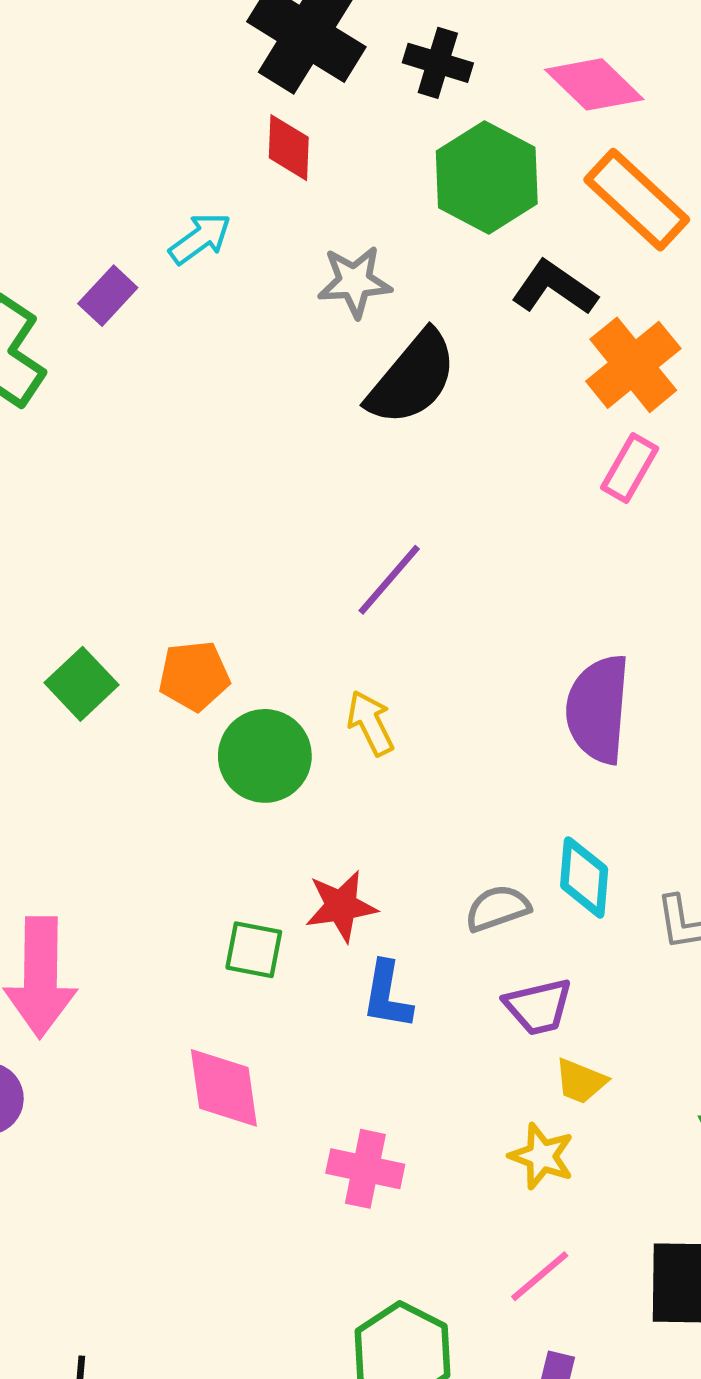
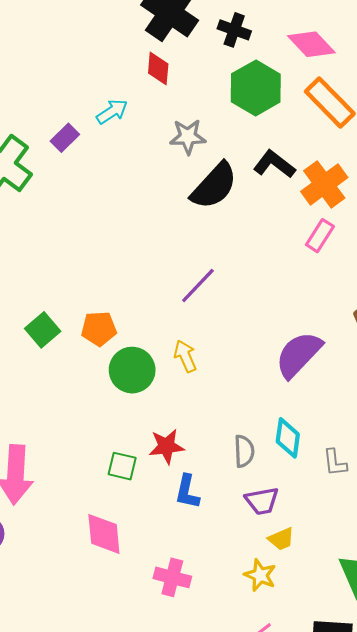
black L-shape: (554, 288) -> (274, 164), moved
purple semicircle: (598, 709) -> (299, 355), turned 36
gray semicircle: (498, 908) -> (244, 451), turned 104
yellow trapezoid: (581, 1081) -> (281, 539), turned -48

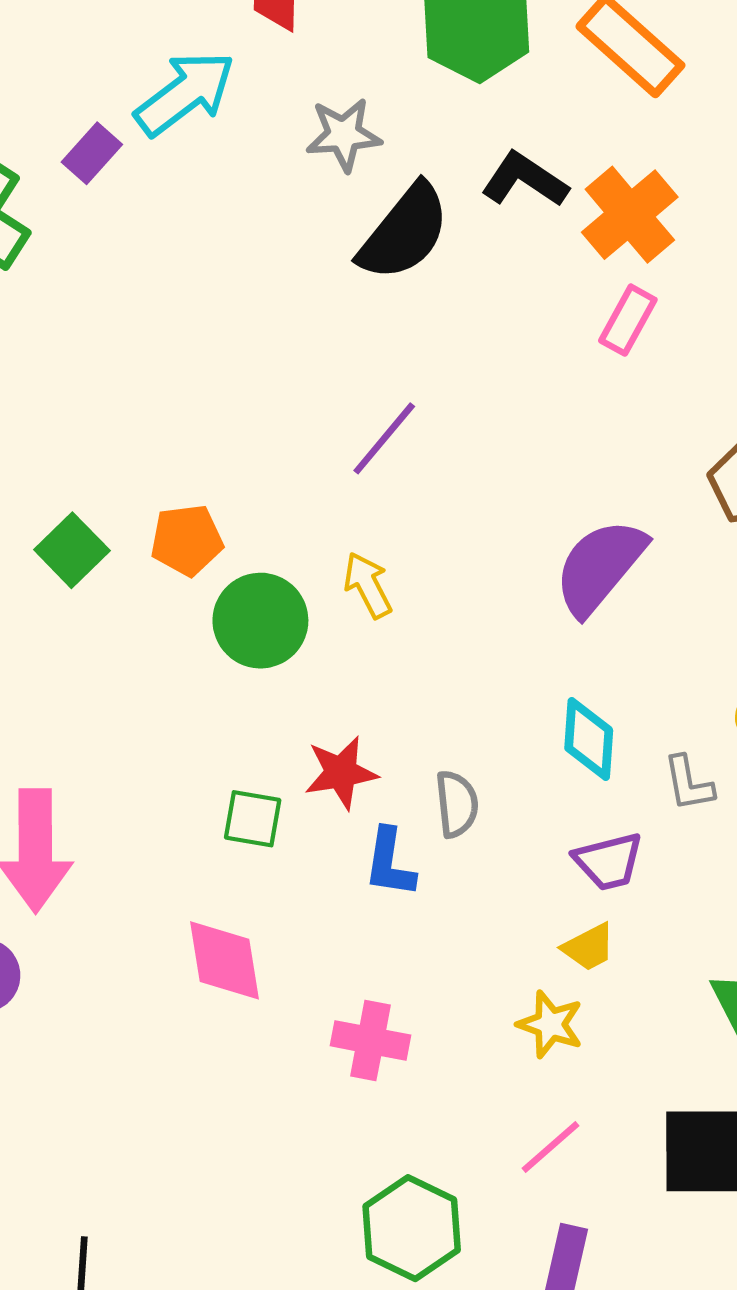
cyan arrow: (112, 112) -> (185, 93), size x1.6
gray semicircle: (244, 451) -> (457, 804), moved
purple trapezoid: (262, 501) -> (609, 861), moved

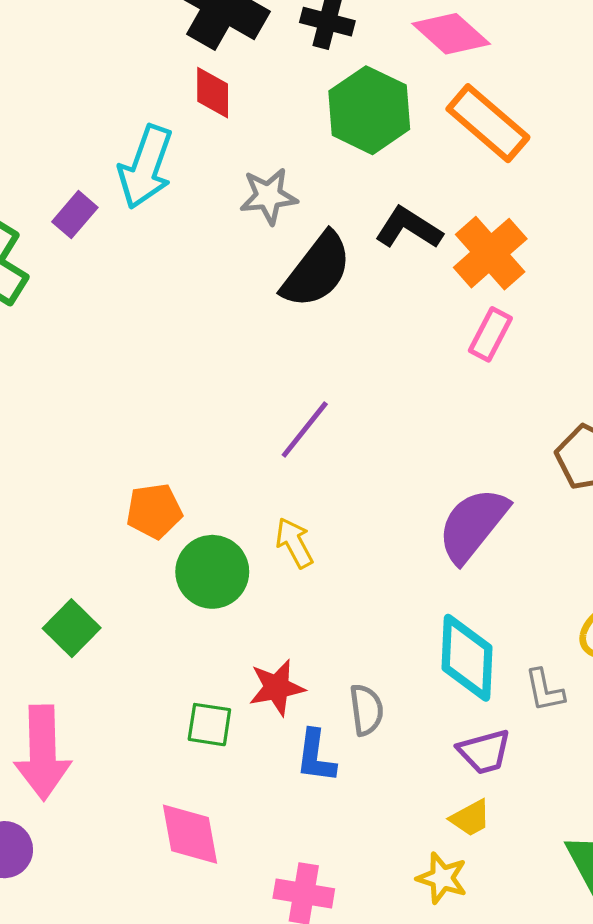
cyan arrow: (185, 93) -> (146, 167), turned 148
green square: (72, 550) -> (72, 628), moved
cyan diamond: (589, 739) -> (467, 658), size x1.4

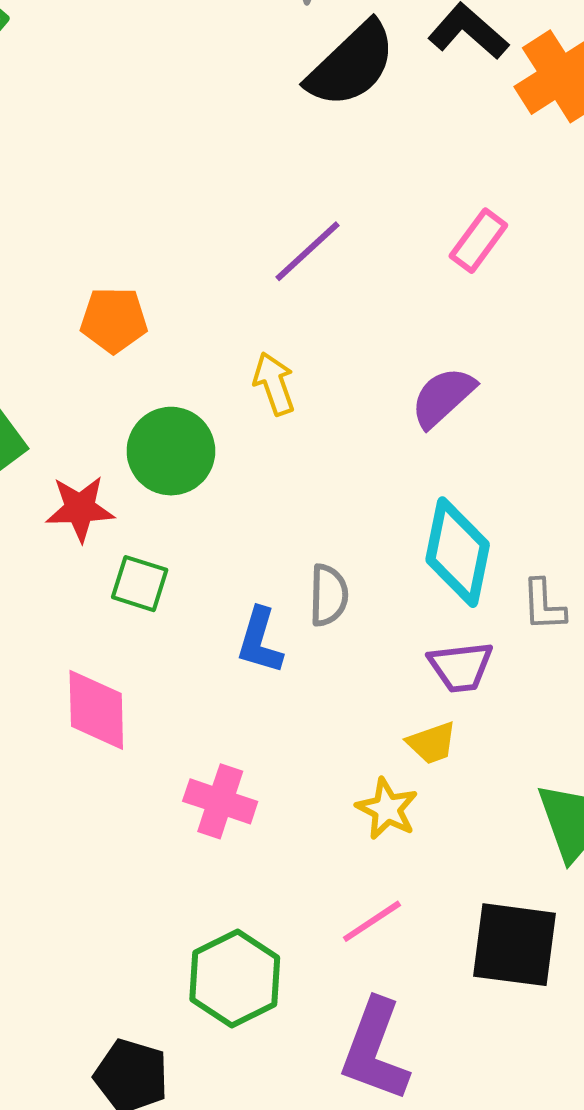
pink rectangle: (490, 334) -> (478, 241), moved
purple semicircle: (473, 525) -> (443, 397), moved, size x0.7
green circle: (212, 572) -> (171, 451), moved
red star: (277, 688) -> (80, 509), moved

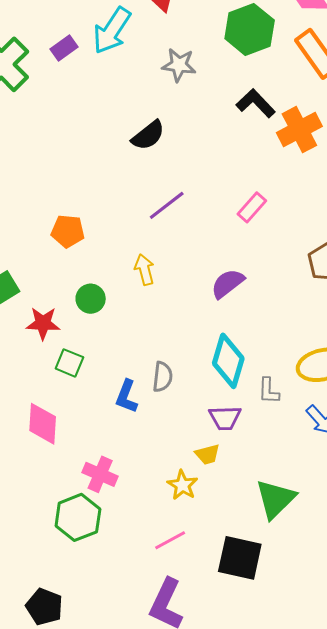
black semicircle: (351, 65) -> (148, 135), moved, size x0.7
green circle: (171, 451) -> (91, 299), size x0.7
green hexagon: (235, 978) -> (78, 517), moved

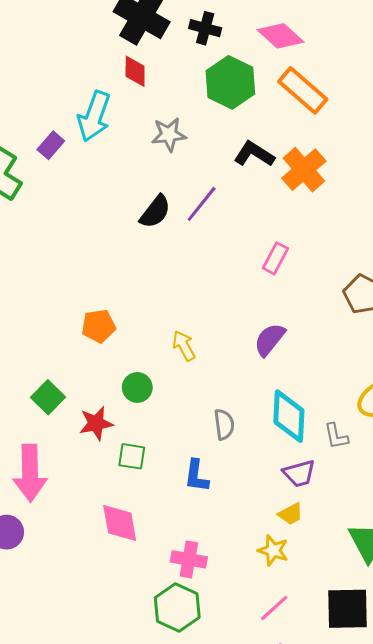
purple line: (167, 205) -> (202, 204), moved
gray semicircle: (163, 377) -> (224, 424), moved

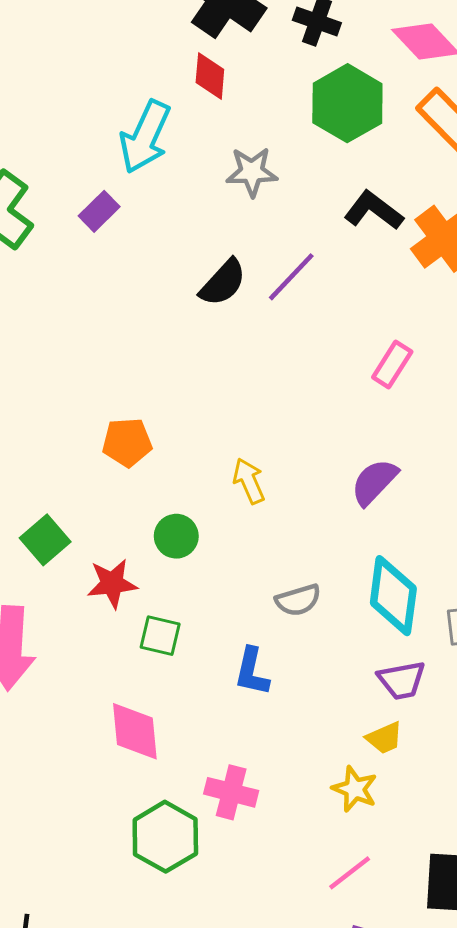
purple rectangle: (51, 145) -> (99, 211), moved
gray semicircle: (224, 424) -> (298, 600), turned 76
green hexagon: (177, 608) -> (165, 837), moved

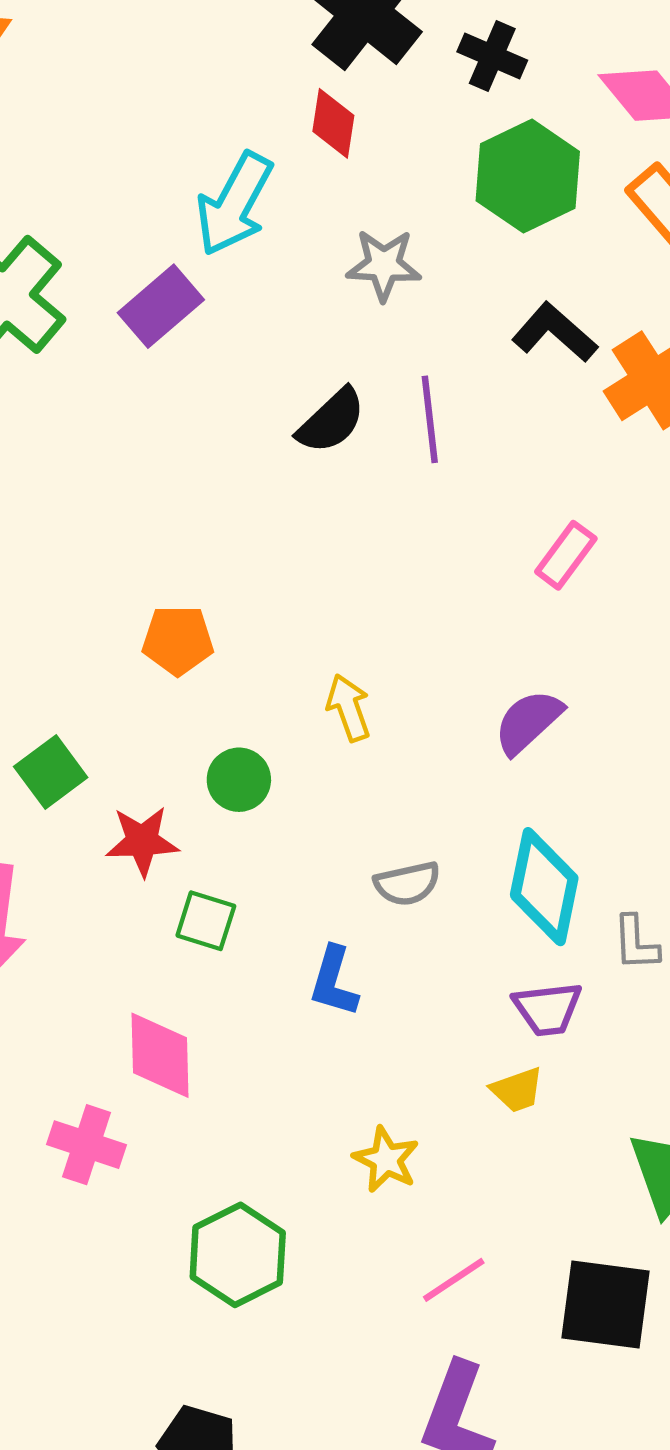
purple rectangle: (99, 211) -> (161, 306), size x1.4
purple line: (291, 277) -> (430, 419), turned -54
yellow star: (355, 789) -> (386, 1160), moved
pink cross: (231, 792) -> (87, 1145), moved
green hexagon: (165, 837) -> (238, 1255), moved

